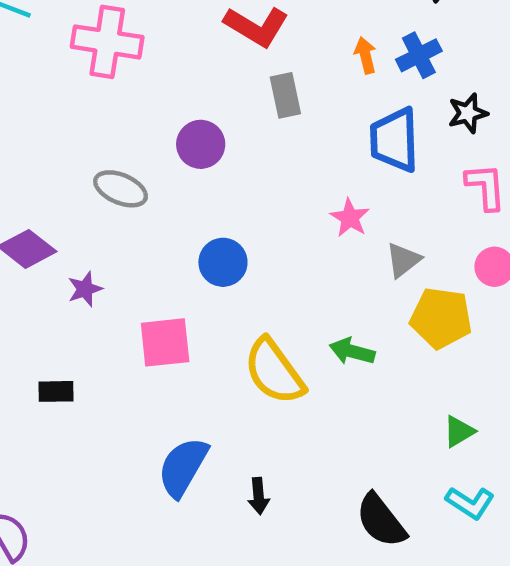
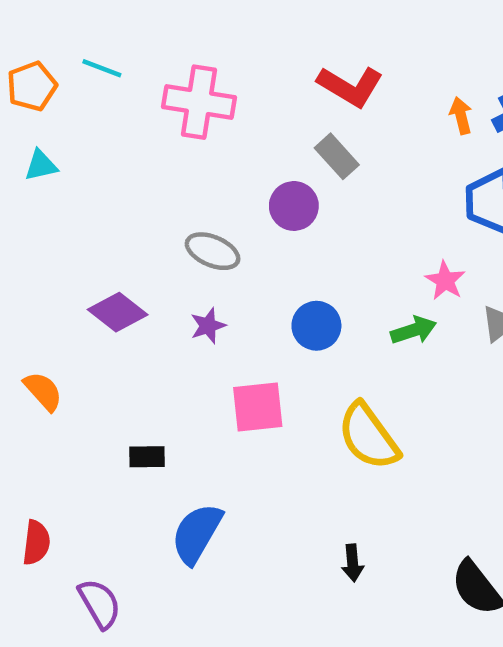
gray rectangle: (285, 95) -> (337, 156), moved, turned -30
purple star: (85, 289) -> (208, 326), moved
green arrow: (352, 351) -> (414, 330), moved, turned 147
blue semicircle: (183, 467) -> (197, 534), moved

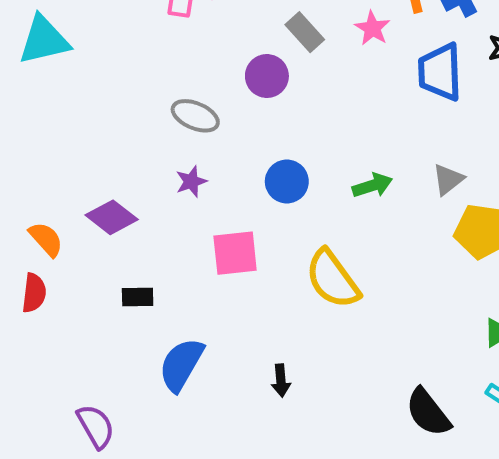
cyan triangle: (41, 165) -> (44, 40), size x1.8
pink star: (445, 281) -> (372, 28), moved
purple diamond: (118, 312) -> (112, 217), moved
red semicircle: (36, 543) -> (34, 293), moved
black arrow: (353, 563) -> (281, 381), moved

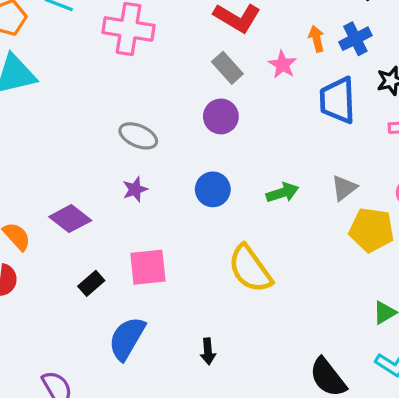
purple circle: (267, 76) -> (221, 116), moved
pink square: (235, 253) -> (148, 267), moved
black rectangle: (138, 297) -> (91, 283), turned -40

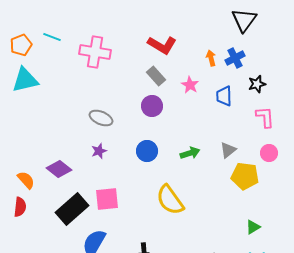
pink star: (282, 65) -> (190, 85), moved
blue trapezoid: (338, 100) -> (224, 96), size x0.7
black rectangle: (91, 283) -> (72, 209), size x2.0

